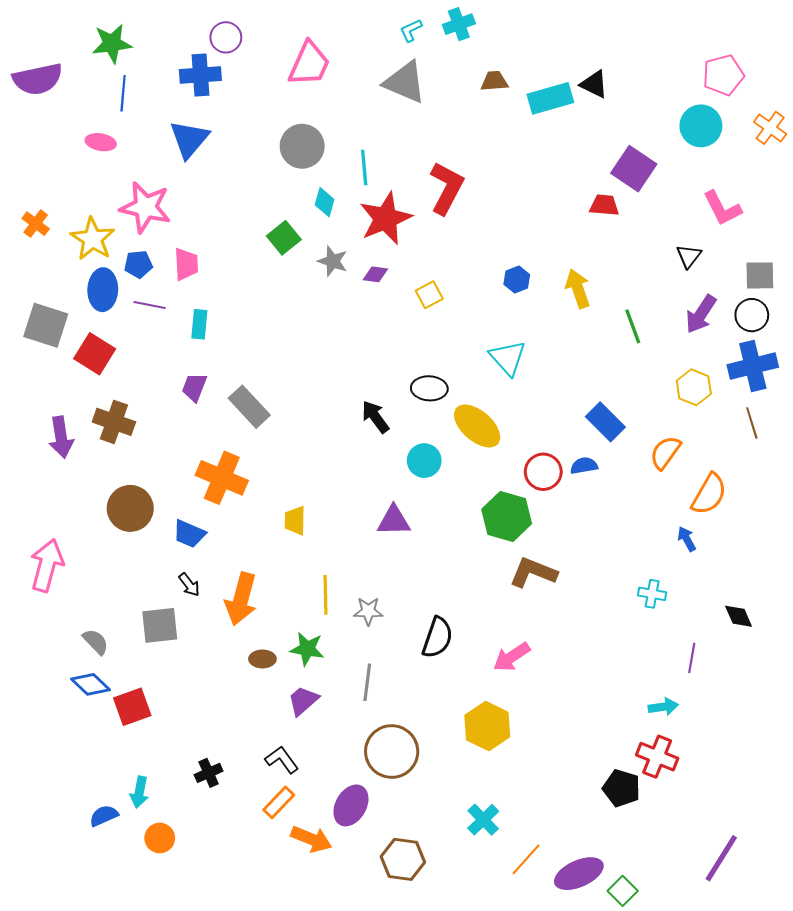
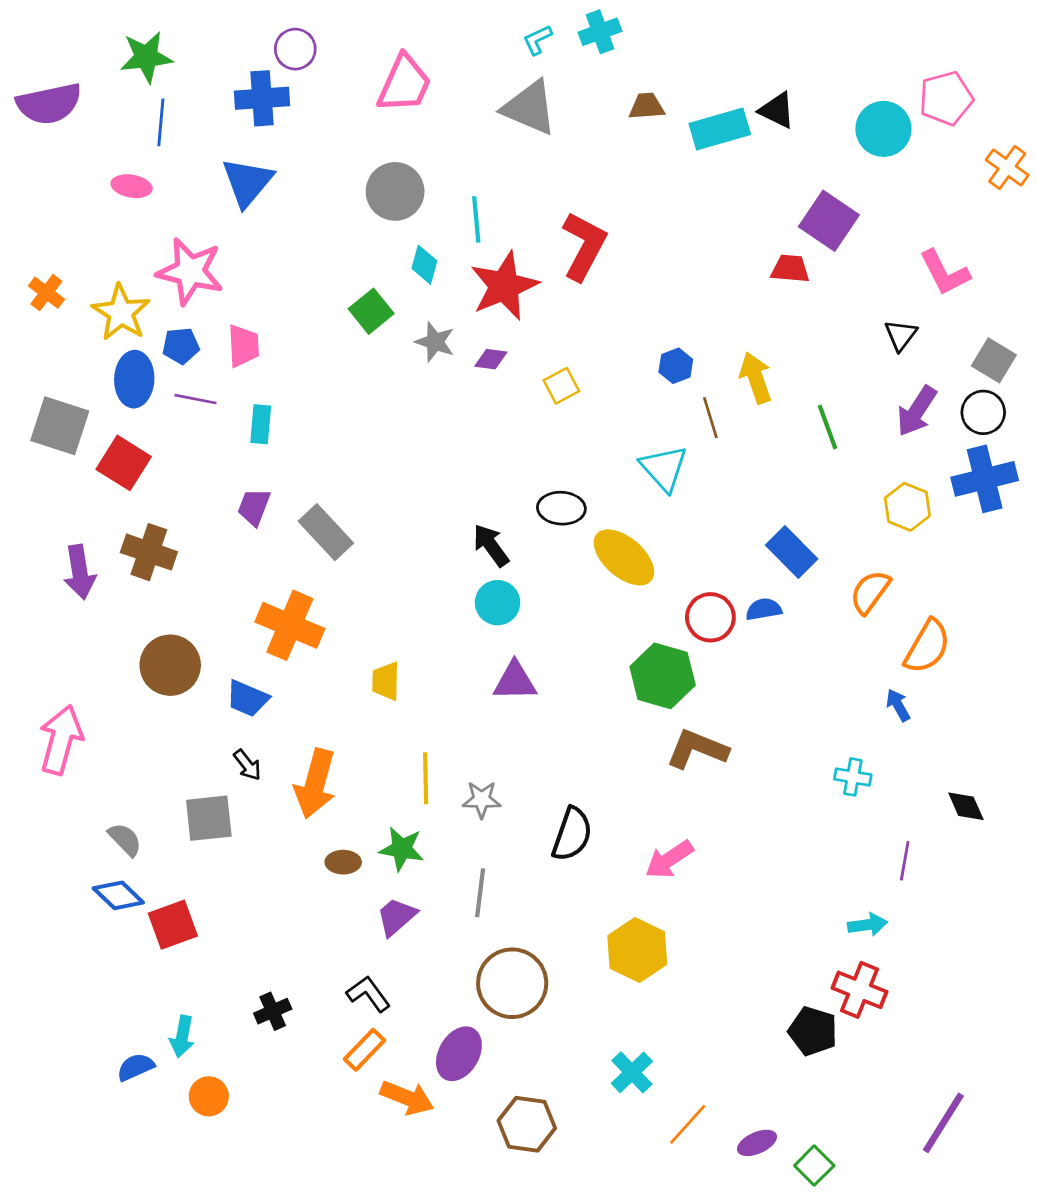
cyan circle: (701, 126) -> (883, 129), moved
gray square: (760, 275) -> (994, 360), turned 32
brown line: (752, 423) -> (710, 418), moved
cyan circle: (424, 461) -> (498, 603), moved
purple ellipse: (579, 874) -> (757, 1143), size x0.6

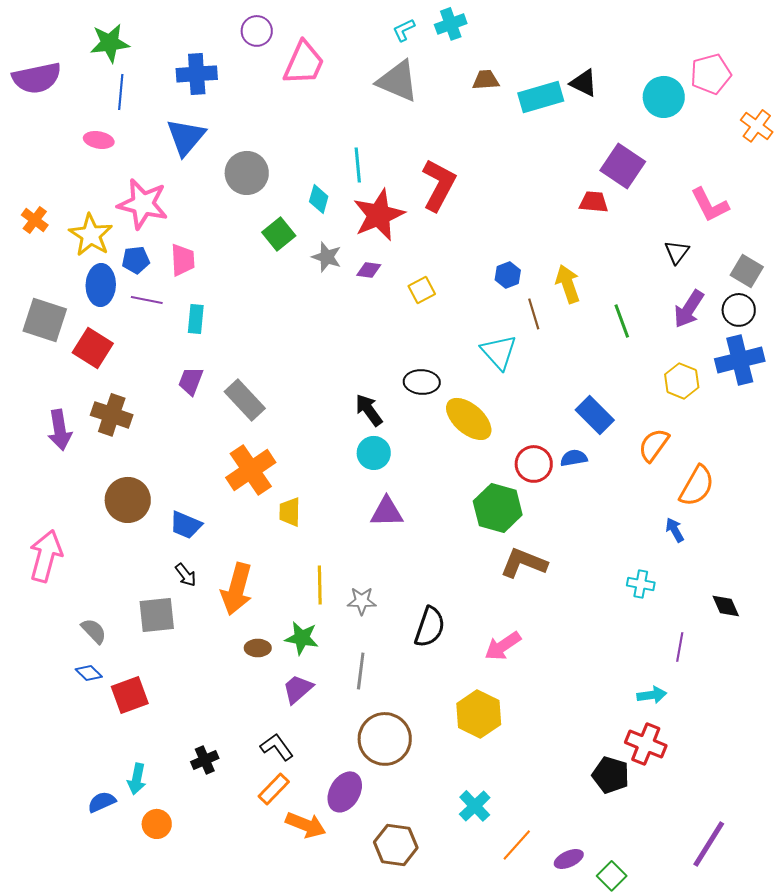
purple circle: (295, 49) -> (257, 31), moved
gray circle: (395, 191) -> (247, 173), moved
orange cross: (290, 625) -> (251, 470), moved, turned 33
blue diamond: (118, 895) -> (89, 673), size x0.7

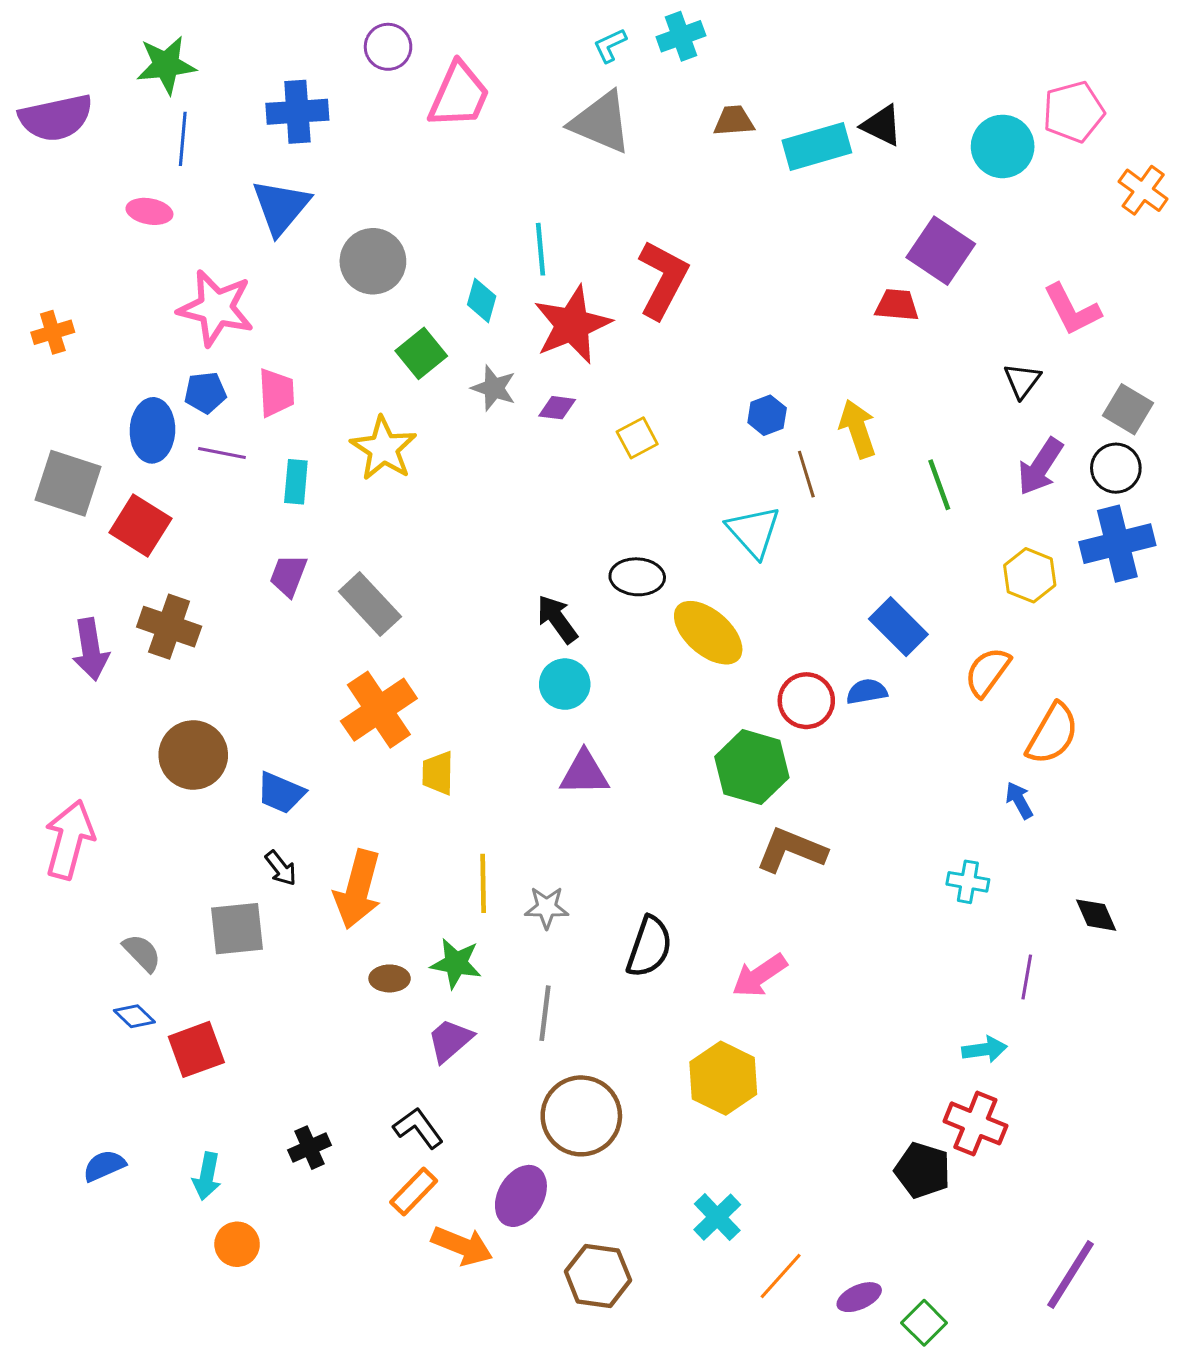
orange cross: (35, 220) -> (53, 332), turned 36
yellow star: (91, 235) -> (384, 448), moved
blue semicircle: (102, 802) -> (104, 1166), moved

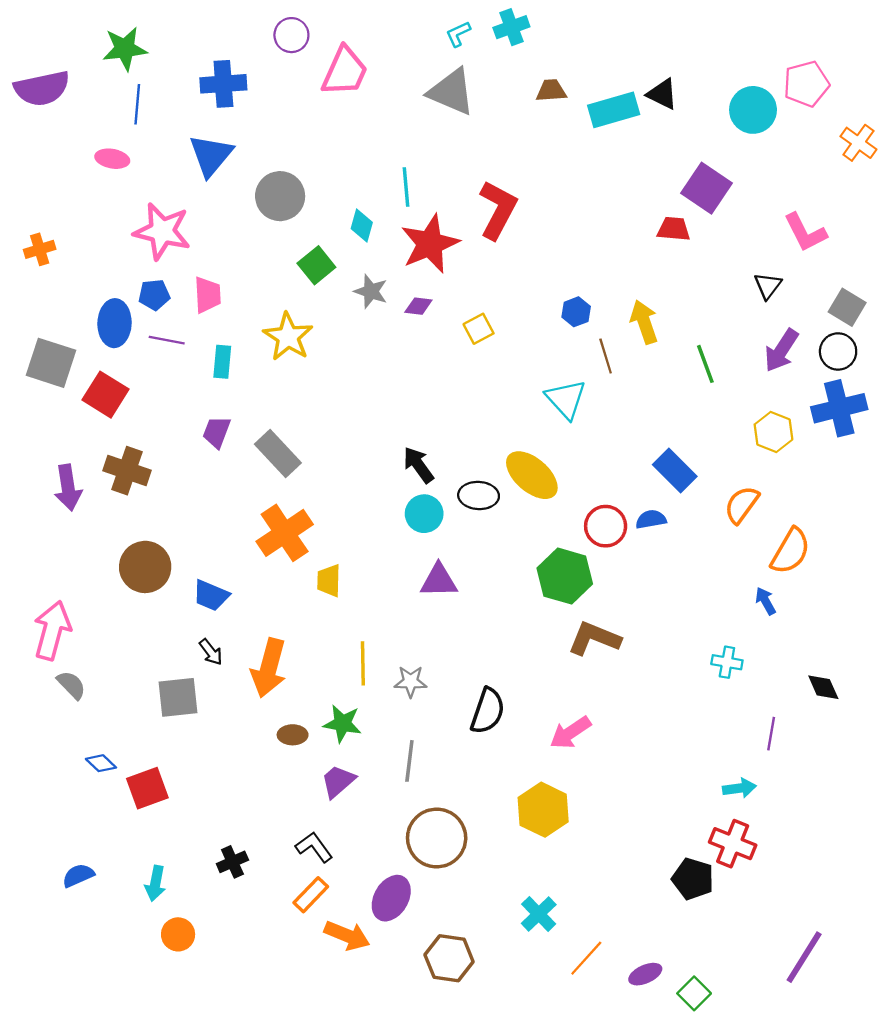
black ellipse: (637, 577) -> (479, 496), moved
gray semicircle: (142, 953) -> (71, 685), moved

